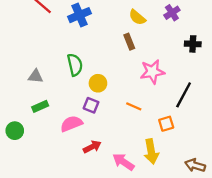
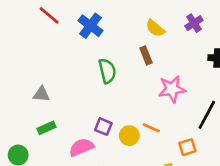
blue cross: (79, 15) -> (90, 26), turned -30
green semicircle: (75, 65) -> (107, 71), moved
yellow circle: (98, 83) -> (129, 136), moved

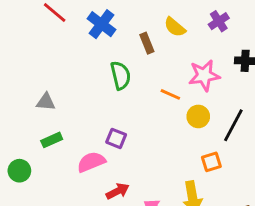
brown rectangle: (146, 55) -> (147, 43), moved
pink star: (172, 89) -> (204, 75), moved
orange line: (151, 128) -> (170, 94), moved
yellow circle: (129, 136) -> (198, 116), moved

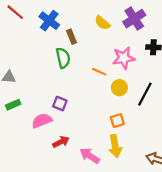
purple cross: (219, 21) -> (134, 19), size x1.5
brown rectangle: (147, 43) -> (72, 37), moved
orange square: (211, 162) -> (117, 121), moved

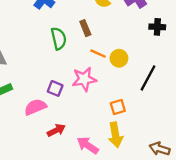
brown rectangle: (72, 37) -> (85, 28), moved
pink star: (124, 58) -> (84, 79), moved
yellow circle: (119, 88) -> (119, 58), moved

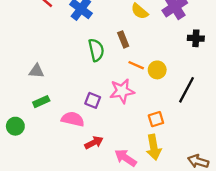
pink semicircle: (35, 107) -> (73, 119), turned 35

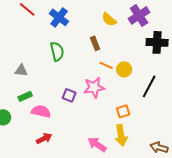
black cross: (196, 38) -> (157, 42), size x1.5
green semicircle: (96, 50) -> (57, 51), moved
pink semicircle: (73, 119) -> (41, 111), moved
red arrow: (94, 143) -> (44, 138), moved

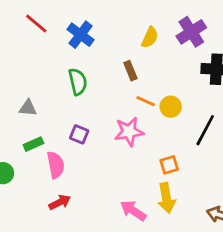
yellow semicircle: (109, 19) -> (150, 37), turned -105
purple square: (69, 95) -> (79, 134), moved
pink semicircle: (41, 111) -> (56, 165), turned 66

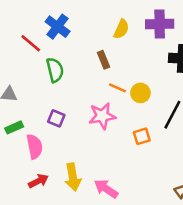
red line: (36, 24) -> (31, 43), moved
purple cross: (191, 32) -> (160, 24), turned 32
orange square: (169, 165) -> (142, 136), moved
yellow arrow: (166, 198) -> (73, 177), moved

